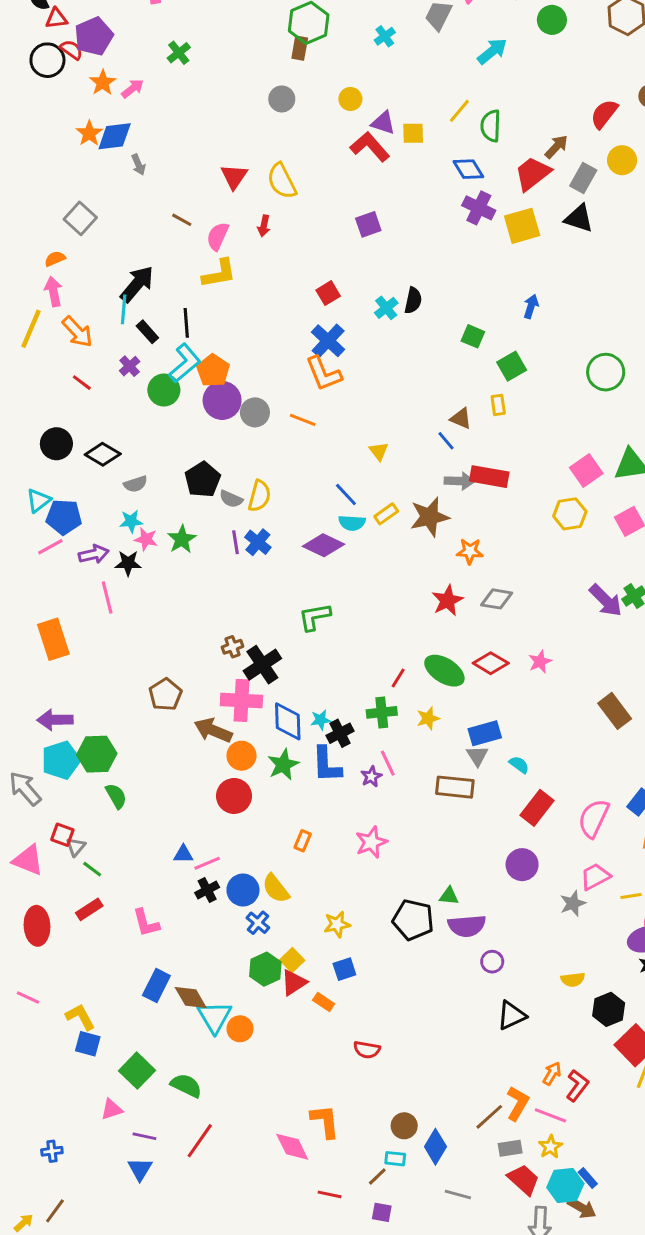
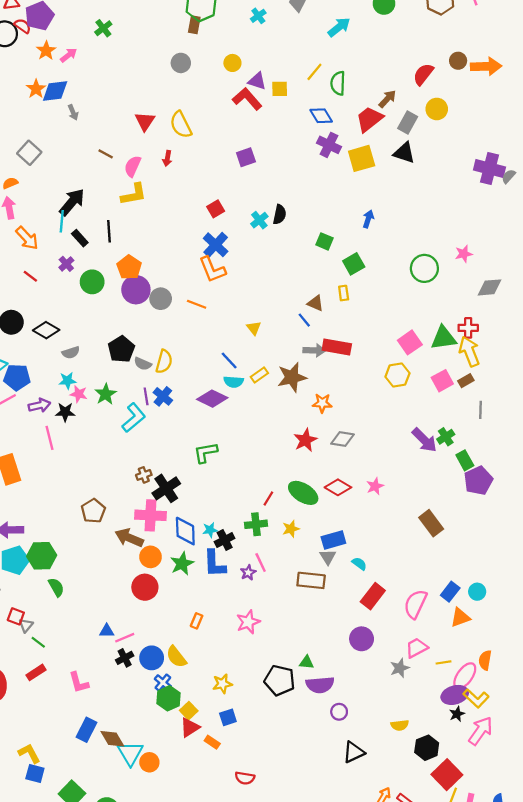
cyan L-shape: (185, 363) -> (134, 418), moved
green hexagon: (265, 969) -> (168, 698), moved

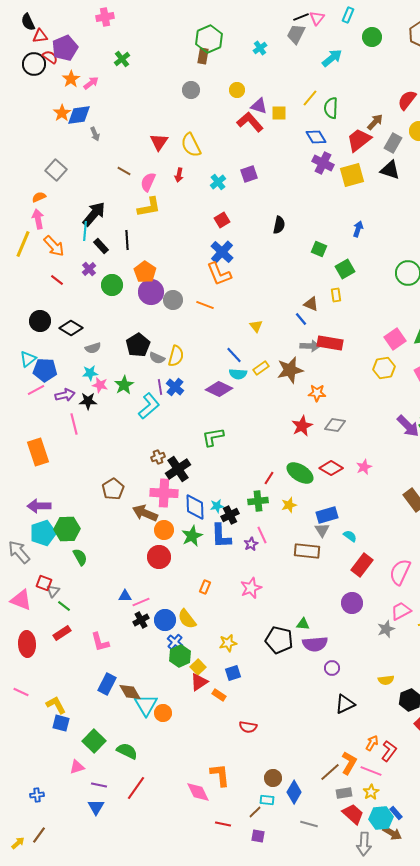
cyan cross: (259, 220) -> (218, 182), moved

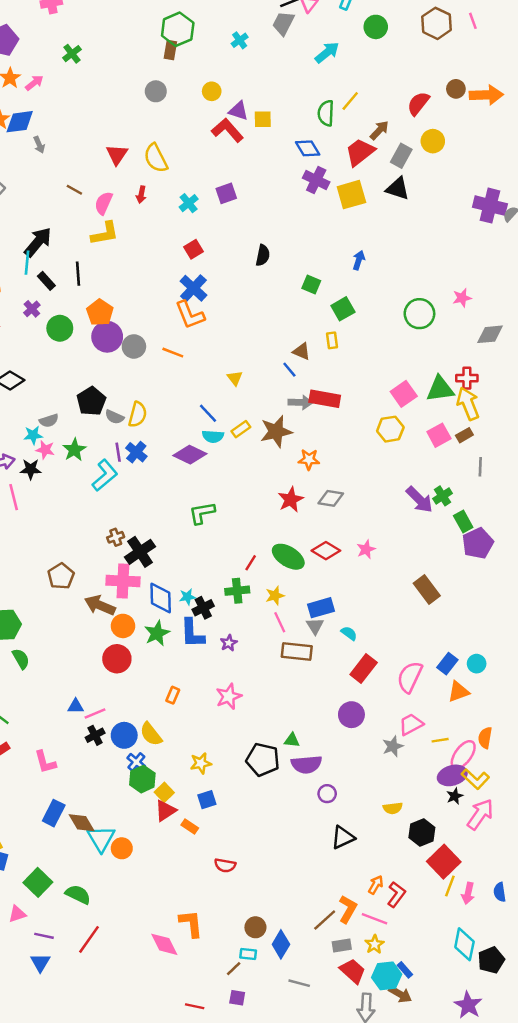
yellow line: (310, 98) -> (350, 101), moved
gray semicircle: (93, 348) -> (49, 421), moved
green L-shape: (213, 437) -> (202, 513), moved
pink line: (262, 535) -> (280, 622), moved
red line: (223, 824) -> (195, 1006), moved

